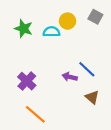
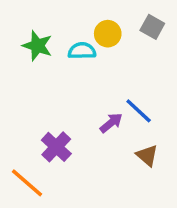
purple arrow: (70, 77) -> (111, 123), turned 128
purple cross: (27, 81) -> (56, 147), moved
orange line: (35, 114) -> (27, 183), moved

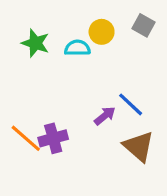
purple cross: (56, 147) -> (53, 138), turned 32
brown triangle: (147, 155) -> (139, 146), size x1.5
orange line: (27, 183) -> (26, 138), moved

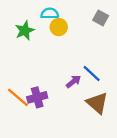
yellow circle: (102, 32) -> (59, 27), moved
green star: (35, 43) -> (25, 30), turned 30
cyan semicircle: (77, 48) -> (50, 13), moved

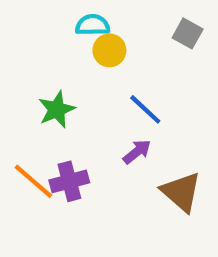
green star: (25, 30) -> (57, 109), moved
blue line: (92, 74) -> (145, 109), moved

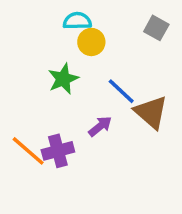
green star: (57, 109) -> (63, 79), moved
purple arrow: (137, 152) -> (100, 126), moved
brown triangle: (181, 192) -> (151, 112), moved

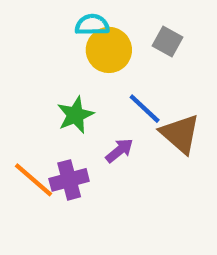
gray square: (156, 28) -> (168, 42), moved
yellow circle: (91, 42) -> (109, 50), size x1.4
green star: (63, 79) -> (75, 115), moved

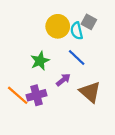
cyan semicircle: (92, 25) -> (77, 31), moved, turned -102
brown triangle: (180, 134) -> (90, 92), moved

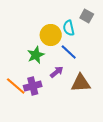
gray square: (89, 22) -> (87, 16), moved
yellow circle: (58, 26) -> (51, 35), moved
brown triangle: (90, 92) -> (81, 83), turned -45

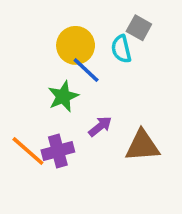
gray square: (87, 16) -> (139, 28), moved
yellow circle: (51, 35) -> (76, 45), moved
blue line: (69, 52) -> (86, 70), moved

